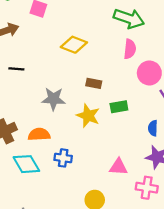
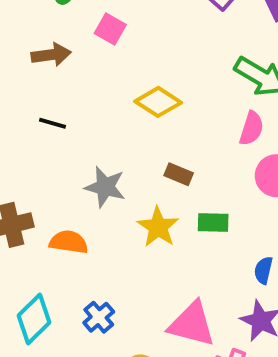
blue cross: (63, 158) -> (99, 317), moved, turned 30
cyan diamond: (26, 164) -> (34, 319), moved, turned 64
pink triangle: (118, 167) -> (192, 324), size x1.5

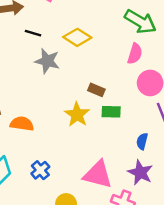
black line: (53, 123) -> (33, 33), moved
brown rectangle: (179, 174) -> (96, 90), moved
gray star: (105, 187) -> (47, 61), moved

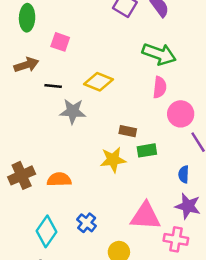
yellow star: (77, 115) -> (113, 160), turned -30

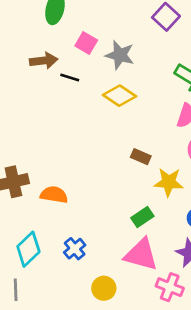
black line: (53, 86) -> (70, 78), moved
gray star: (73, 111) -> (120, 55), moved
green rectangle: (147, 150) -> (142, 217), moved, turned -36
yellow star: (113, 160) -> (169, 182), moved

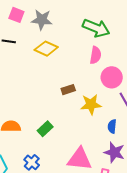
brown rectangle: (141, 157) -> (68, 90), turned -32
green rectangle: (142, 217) -> (45, 129), moved

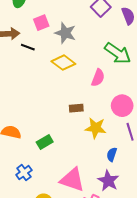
pink square: (16, 15) -> (41, 23), turned 35
pink semicircle: (96, 55) -> (98, 78), moved

